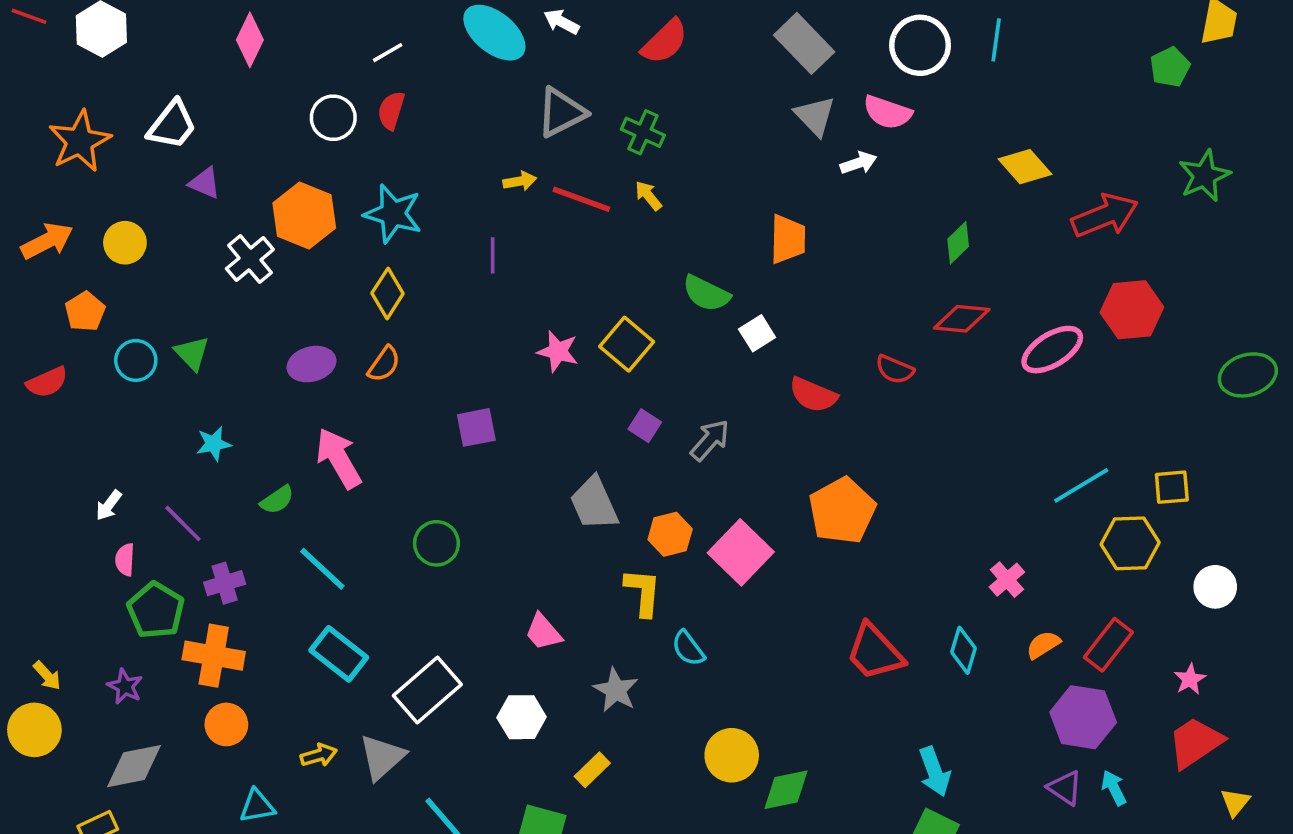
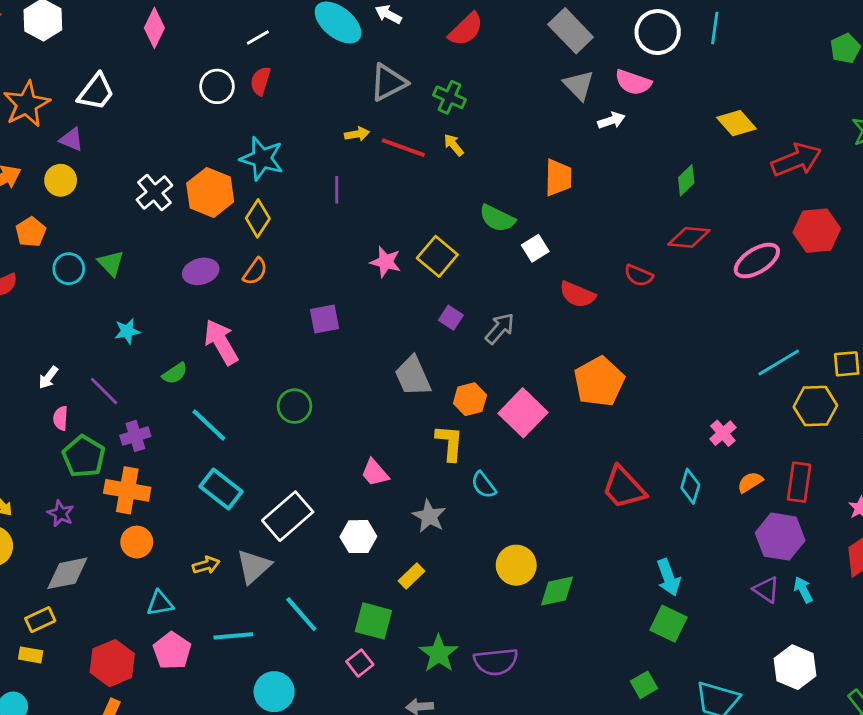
purple triangle: (205, 183) -> (71, 139), moved
orange hexagon: (304, 216) -> (210, 193), moved
red rectangle: (1108, 645) -> (799, 482), turned -30

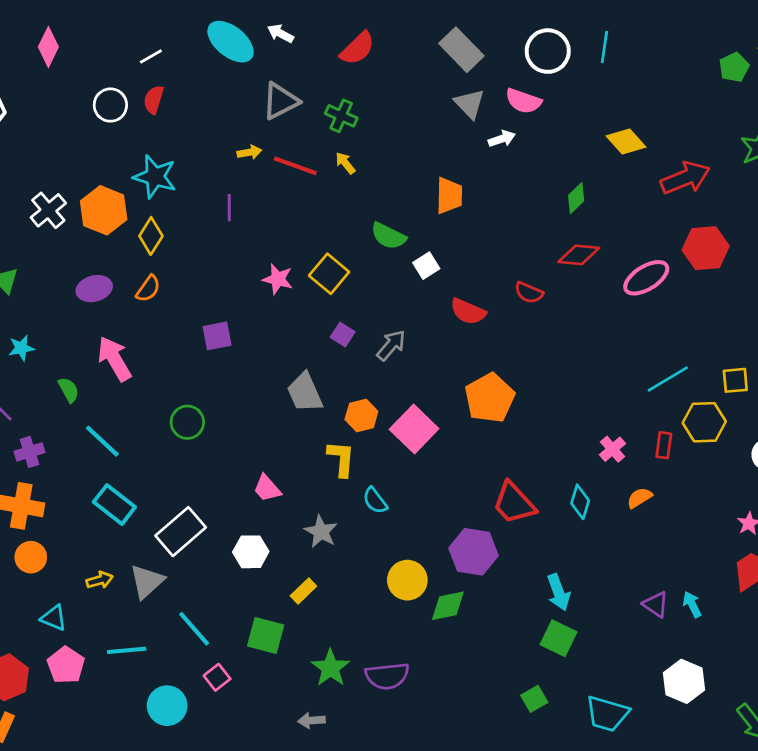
green semicircle: (175, 373) -> (69, 390), turned -85
red rectangle: (799, 482) -> (664, 445), moved, size x0.7
purple hexagon: (780, 537) -> (473, 552), moved
cyan triangle: (160, 603) -> (54, 618), turned 32
pink square: (360, 663) -> (217, 677), moved

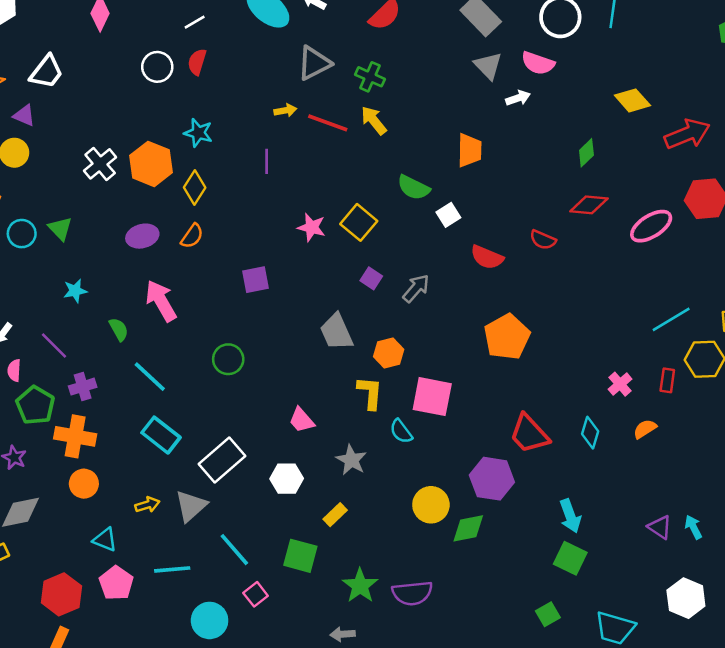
yellow arrow: (345, 163) -> (374, 120), size x1.4
cyan star: (155, 177) -> (198, 133), size x0.7
pink square: (414, 429) -> (432, 397), moved, turned -33

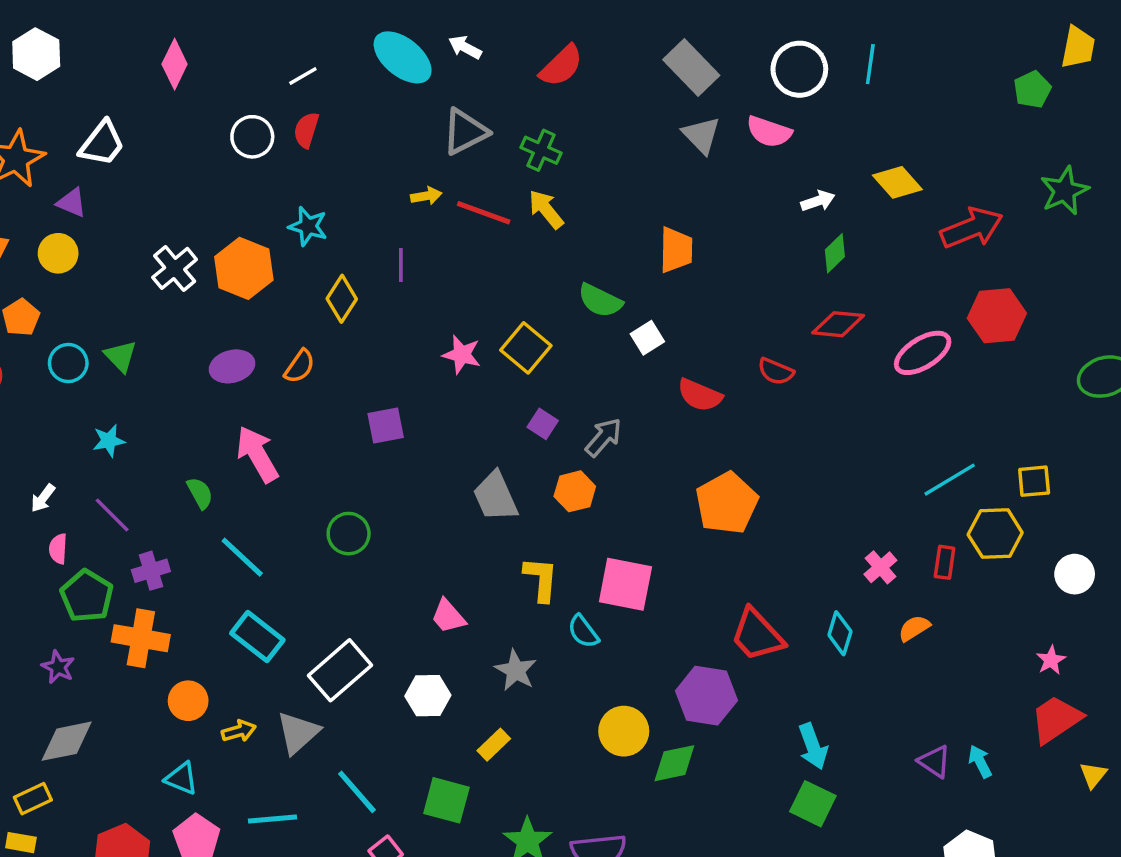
white arrow: (518, 98) -> (818, 201), moved
yellow diamond: (195, 188) -> (342, 299), moved
cyan star: (75, 291) -> (109, 441), moved
orange hexagon: (389, 353) -> (575, 491), moved
orange circle: (84, 484) -> (188, 701), moved

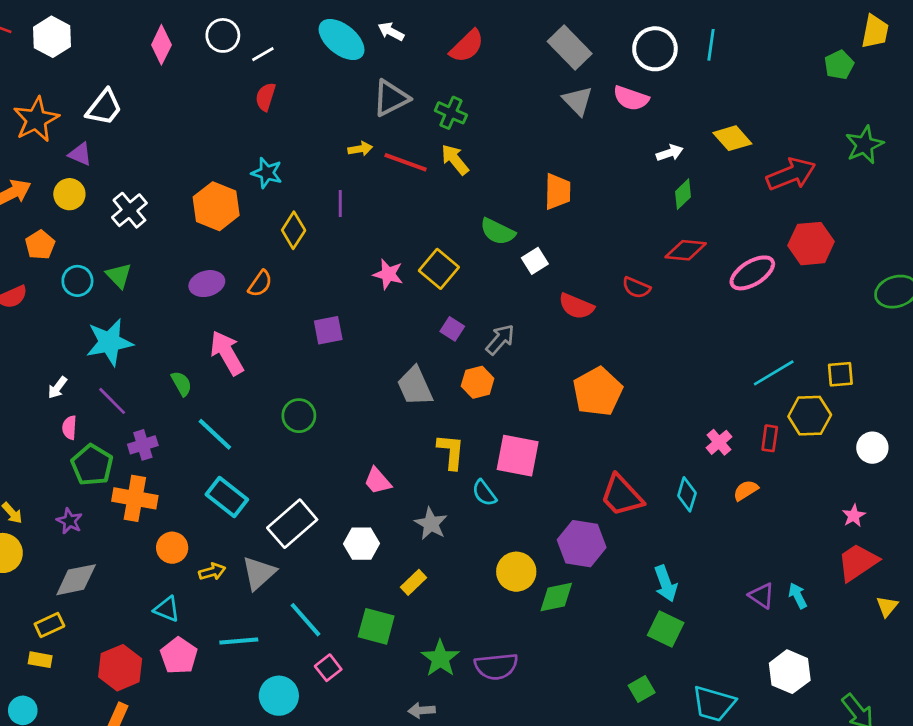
white circle: (252, 137) -> (223, 35), moved
white cross: (175, 268) -> (129, 210), moved
cyan star: (109, 441) -> (109, 342), size x1.8

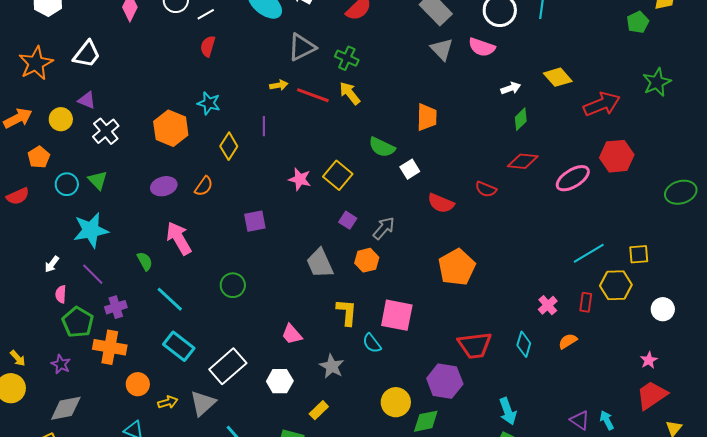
purple triangle: (80, 154) -> (87, 100), moved
red trapezoid: (622, 496) -> (475, 345), turned -54

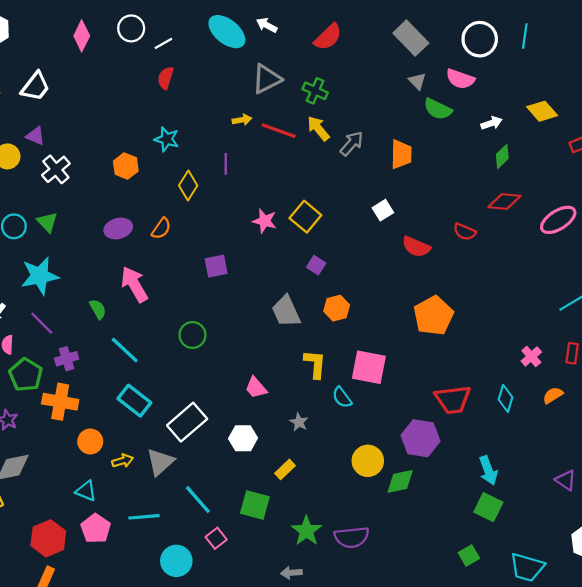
gray triangle: (442, 49) -> (417, 81), size x0.7
orange hexagon: (171, 128) -> (126, 166), size x0.7
green semicircle: (382, 147) -> (438, 109), moved
gray arrow: (384, 228) -> (352, 144), moved
gray star: (332, 366) -> (299, 422), size x0.7

